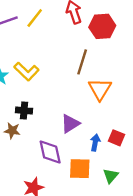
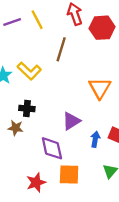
yellow line: (35, 18) -> (37, 20), turned -66
brown line: (82, 62) -> (61, 49), moved
orange square: (80, 169) -> (69, 175), moved

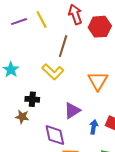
yellow L-shape: (29, 71) -> (53, 72), moved

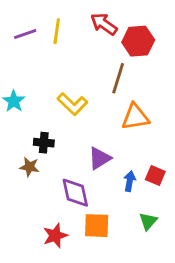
red arrow: (75, 14) -> (104, 24), turned -36
yellow line: (42, 20) -> (57, 31), turned 36
brown line: (63, 46) -> (118, 78), moved
orange triangle: (98, 81) -> (135, 117), turned 50

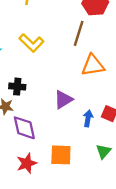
yellow L-shape: (72, 104) -> (31, 43), moved
purple diamond: (75, 193) -> (24, 128), moved

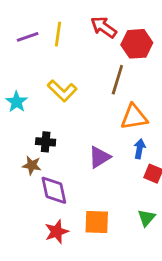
blue arrow: (88, 118) -> (140, 149), moved

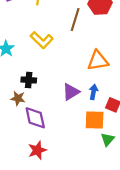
brown line: (117, 80) -> (75, 20), moved
blue arrow: (140, 149) -> (93, 92), moved
orange square: (97, 222) -> (95, 120), moved

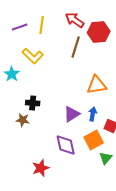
yellow L-shape: (42, 40) -> (33, 56), moved
purple diamond: (35, 118) -> (66, 145), moved
orange square: (95, 120) -> (94, 140), turned -30

